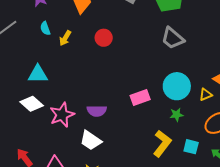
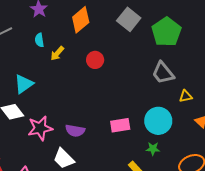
cyan triangle: (38, 74) -> (24, 84), turned -45
yellow triangle: (206, 95) -> (186, 96), moved

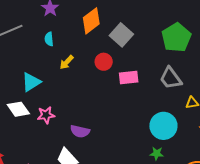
gray square: (129, 19) -> (121, 35), moved
yellow arrow: (57, 53) -> (66, 62), moved
pink rectangle: (120, 125) -> (129, 77), moved
pink star: (40, 128) -> (46, 115), moved, size x0.7

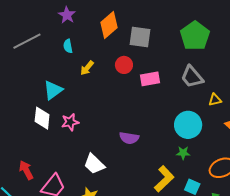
gray square: (121, 35) -> (140, 37), turned -30
white diamond: (18, 109) -> (42, 118), turned 45
purple semicircle: (80, 131) -> (129, 138), moved

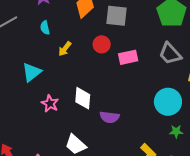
white diamond: (42, 118) -> (83, 98), moved
pink star: (70, 122) -> (50, 103), turned -30
green star: (183, 153) -> (176, 131), moved

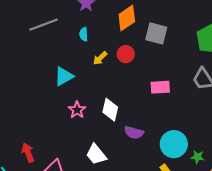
red circle: (102, 44) -> (126, 54), moved
pink rectangle: (128, 57) -> (160, 87), moved
cyan circle: (168, 102) -> (174, 144), moved

